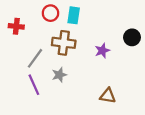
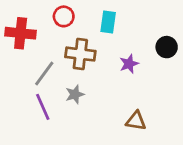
cyan rectangle: (74, 15) -> (108, 22), moved
red cross: (16, 26) -> (21, 33), size x1.5

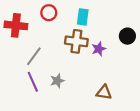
brown cross: (80, 54) -> (76, 41), moved
gray star: (75, 94) -> (57, 81), moved

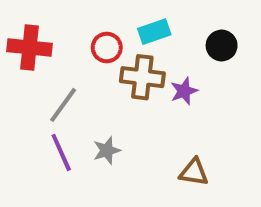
red circle: (49, 13) -> (107, 47), moved
cyan rectangle: (83, 17) -> (154, 32), turned 63
black circle: (127, 36) -> (222, 46), moved

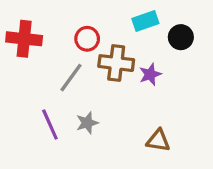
cyan rectangle: (154, 32) -> (145, 21), moved
gray line: (63, 105) -> (71, 78), moved

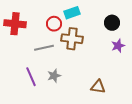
cyan rectangle: (145, 21) -> (72, 13), moved
purple star: (150, 74) -> (118, 46), moved
gray line: (71, 78) -> (44, 48), turned 42

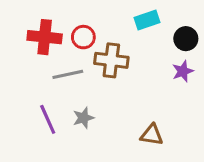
cyan rectangle: (72, 13) -> (147, 20), moved
black circle: (112, 23) -> (186, 39), moved
red cross: (15, 24) -> (45, 37), moved

